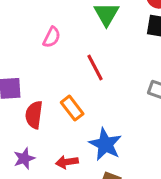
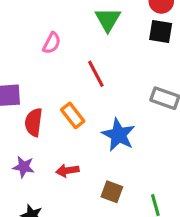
blue star: (105, 144) -> (119, 135), moved
purple star: (24, 158) -> (24, 167), turned 30

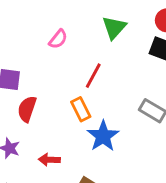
red line: (96, 74) -> (93, 76), turned 45
orange rectangle: (73, 115) -> (81, 109), moved

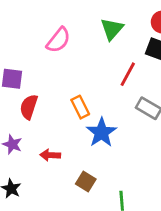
pink semicircle: (58, 39) -> (58, 40), size x1.4
red line: (93, 76) -> (128, 74), moved

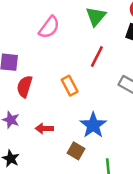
red line: (128, 74) -> (97, 56), moved
blue star: (101, 133) -> (93, 125), moved

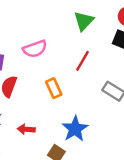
pink semicircle: (49, 27) -> (35, 49), moved, turned 30

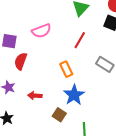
orange rectangle: (54, 88) -> (66, 69), moved

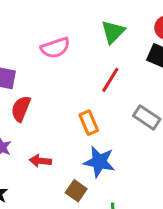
pink semicircle: (41, 31) -> (55, 48), moved
blue star: (74, 95) -> (99, 162), turned -30

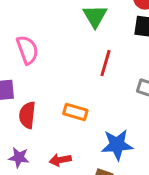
pink semicircle: (55, 48) -> (27, 50), moved, turned -76
orange rectangle: (89, 123) -> (75, 112), moved, turned -35

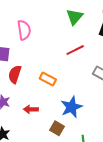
red line: (106, 63) -> (75, 50), turned 36
blue star: (117, 145) -> (71, 107), turned -30

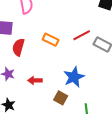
red line: (75, 50) -> (82, 35), moved
orange rectangle: (48, 79) -> (51, 40), moved

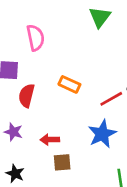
red line: (82, 35) -> (111, 99), moved
brown square: (61, 98) -> (62, 162), moved, turned -32

